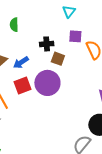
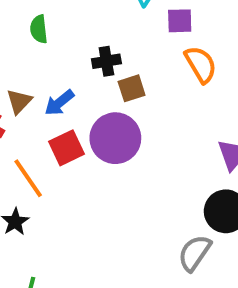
purple square: (75, 36) -> (180, 21), moved
brown square: (58, 59) -> (132, 88), turned -32

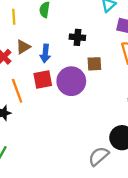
brown square: (132, 88) -> (94, 64), moved
blue arrow: (59, 103) -> (45, 53), turned -60

